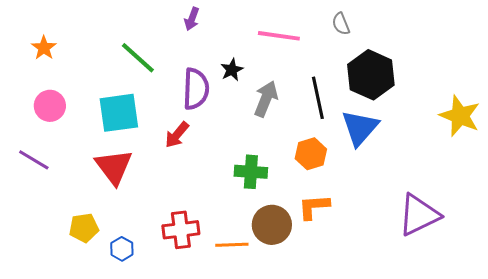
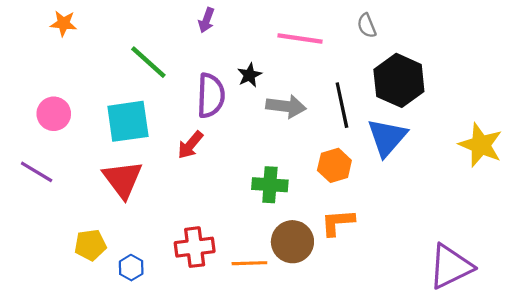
orange star: (44, 48) -> (63, 23), moved, turned -30
gray arrow: (266, 99) -> (286, 106), turned 75
yellow star: (460, 116) -> (481, 145), moved
purple triangle: (419, 215) -> (451, 266), moved

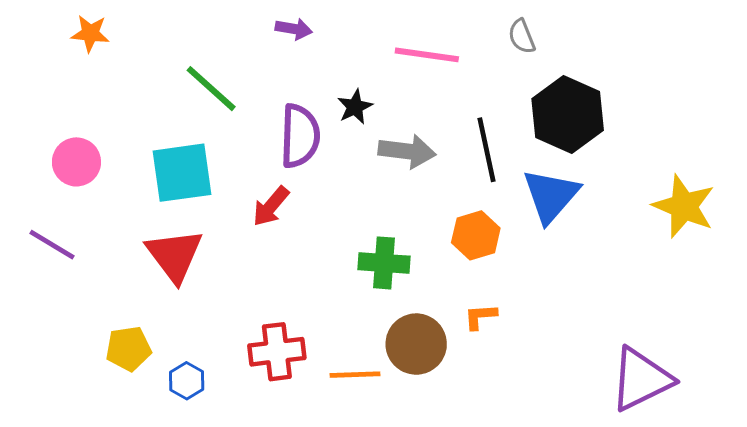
purple arrow: (206, 20) -> (294, 29), turned -100
orange L-shape: (338, 222) -> (480, 316), size x0.7

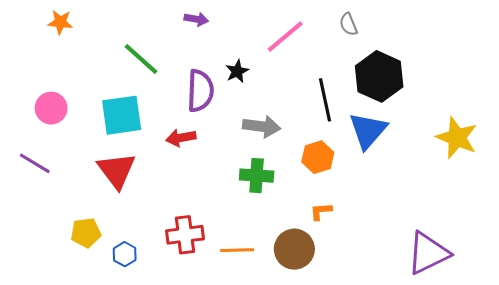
pink line: (427, 55) -> (285, 37), turned -48
gray arrow: (407, 151) -> (262, 126), moved
red arrow: (271, 206) -> (181, 138), turned 40
brown circle: (416, 344) -> (294, 249), moved

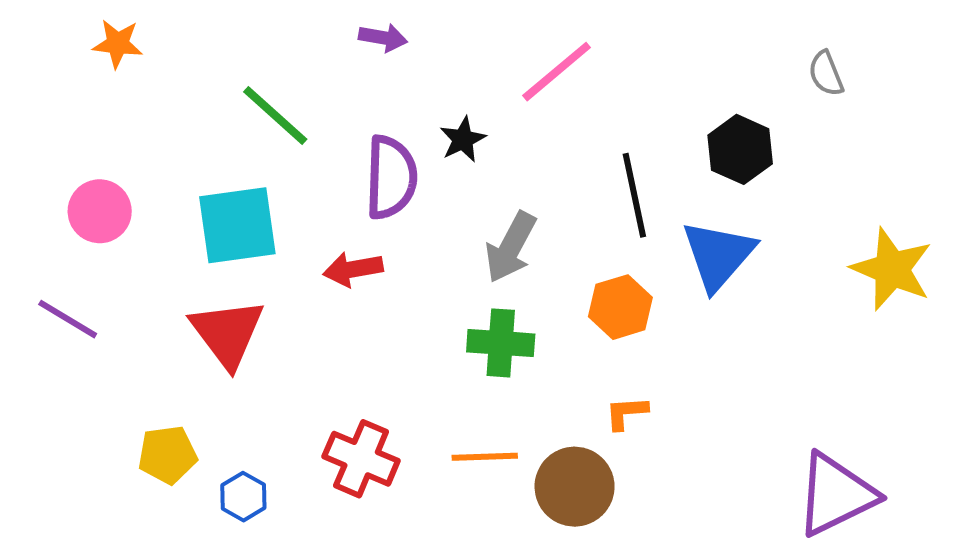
gray semicircle: (349, 24) -> (826, 74), moved
black hexagon: (379, 76) -> (740, 149), size x0.7
gray arrow: (262, 126) -> (511, 247), turned 111
red cross: (185, 235) -> (361, 459), turned 30
orange line: (237, 250) -> (485, 457), moved

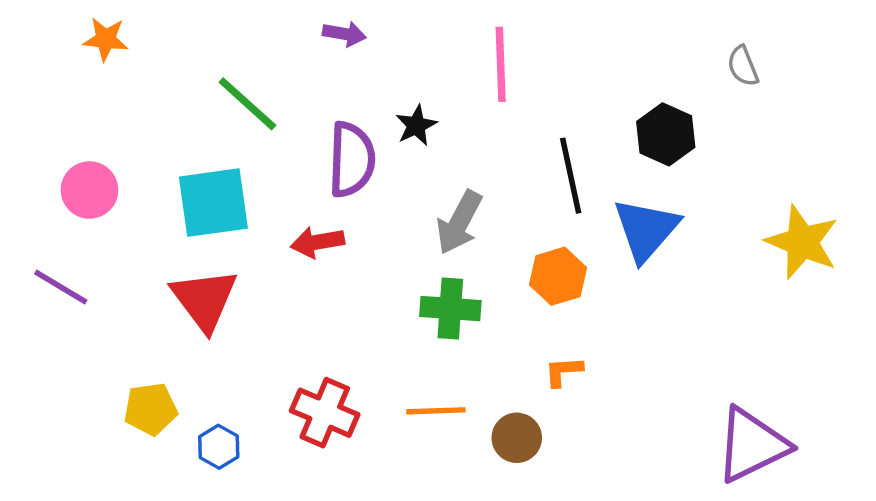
pink line: (557, 72) -> (501, 64), turned -52
brown circle: (575, 487) -> (517, 438), size x0.7

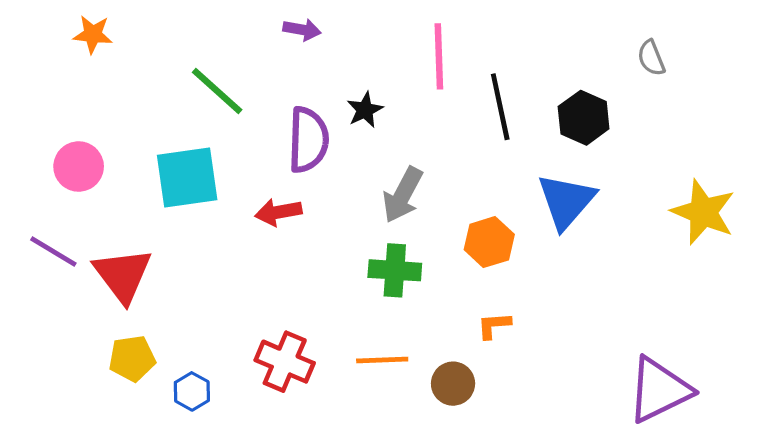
black line: (571, 176) -> (500, 107), moved
red triangle: (204, 300) -> (123, 275), moved

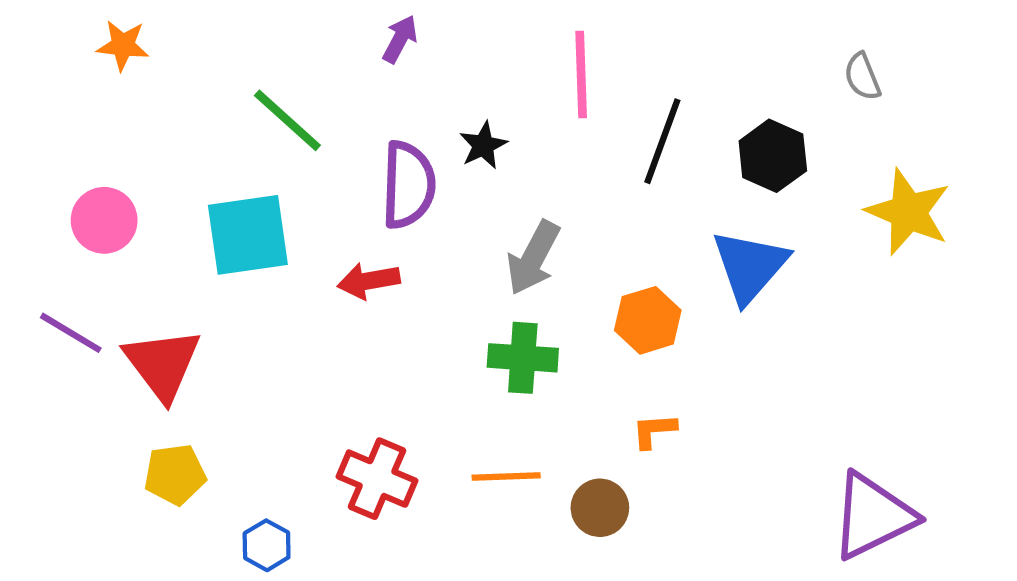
purple arrow: (302, 30) -> (400, 39), turned -72
black line: (500, 107) -> (662, 141), turned 32
yellow star: (703, 212) -> (908, 212), moved
blue hexagon: (192, 391) -> (267, 545), moved

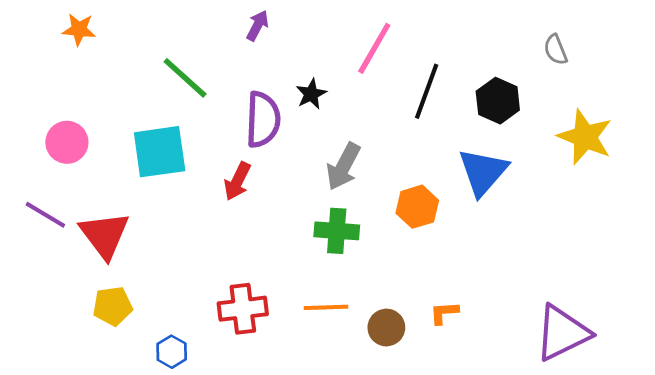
pink line: (581, 75) -> (374, 48), turned 32
red arrow: (369, 281) -> (237, 181), turned -54
orange L-shape: (654, 431) -> (444, 313), moved
red cross: (377, 479) -> (243, 309), turned -30

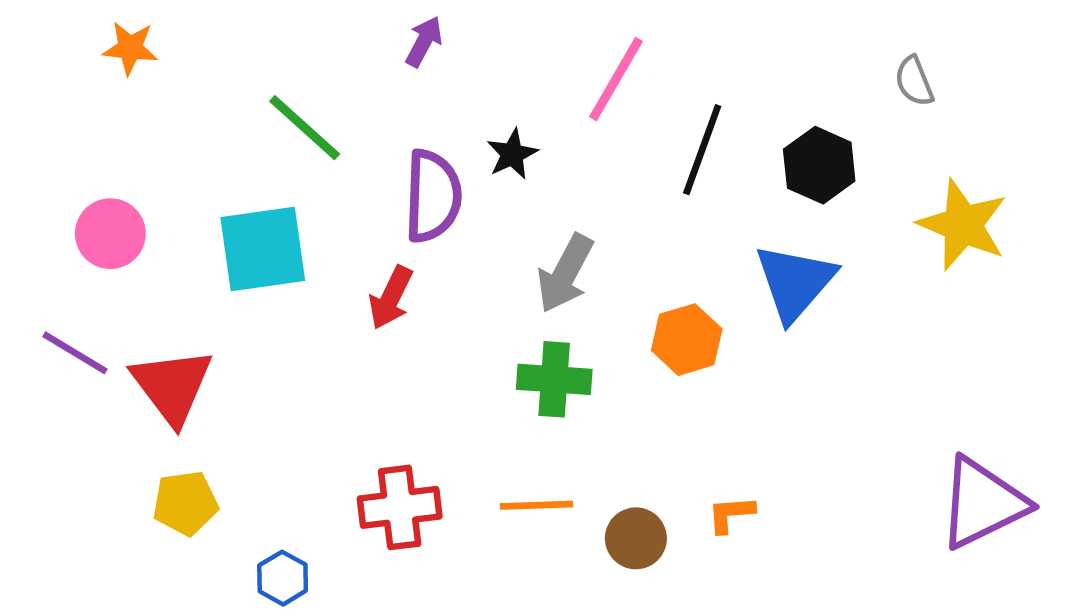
purple triangle: (562, 333) -> (983, 503), moved

